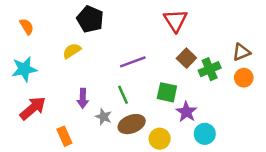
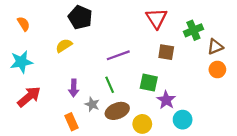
brown square: (186, 58) -> (166, 52), turned -35
green cross: (210, 69) -> (193, 30), moved
orange rectangle: (64, 136) -> (71, 122), moved

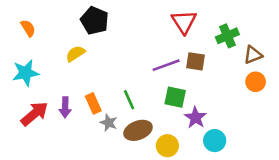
purple line: (118, 55) -> (166, 65), moved
purple arrow: (74, 88) -> (65, 107), moved
orange rectangle: (71, 122) -> (93, 103), moved

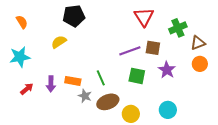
black pentagon: (95, 20) -> (74, 16), turned -30
orange rectangle: (93, 103) -> (73, 81), turned -56
red arrow: (35, 114) -> (27, 89), size x0.6
purple star: (196, 118) -> (167, 70), moved

